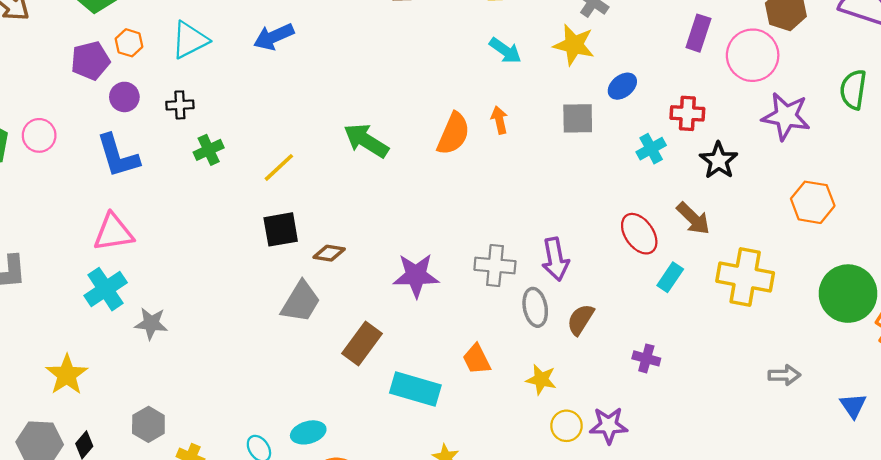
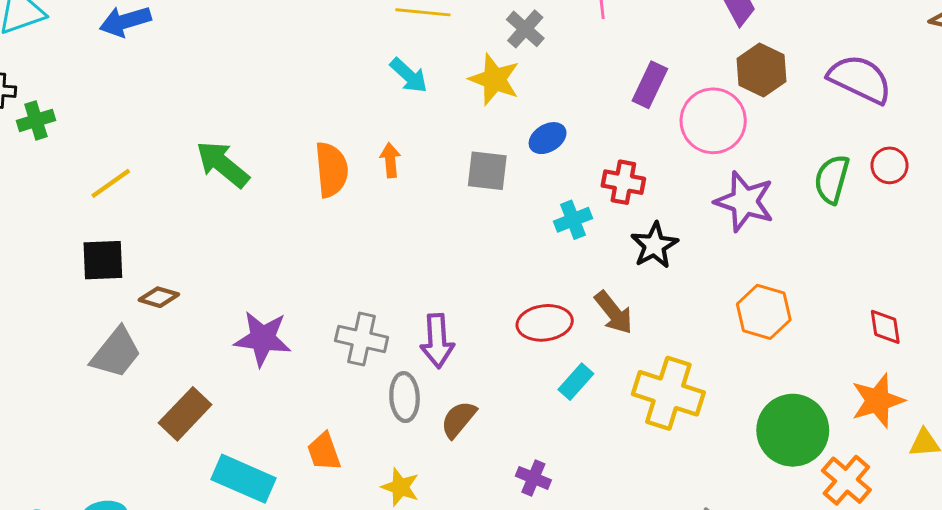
orange semicircle: (453, 134) -> (331, 170), turned -36
green cross: (209, 150) -> (36, 120), moved
red ellipse: (639, 234) -> (545, 323), turned -69

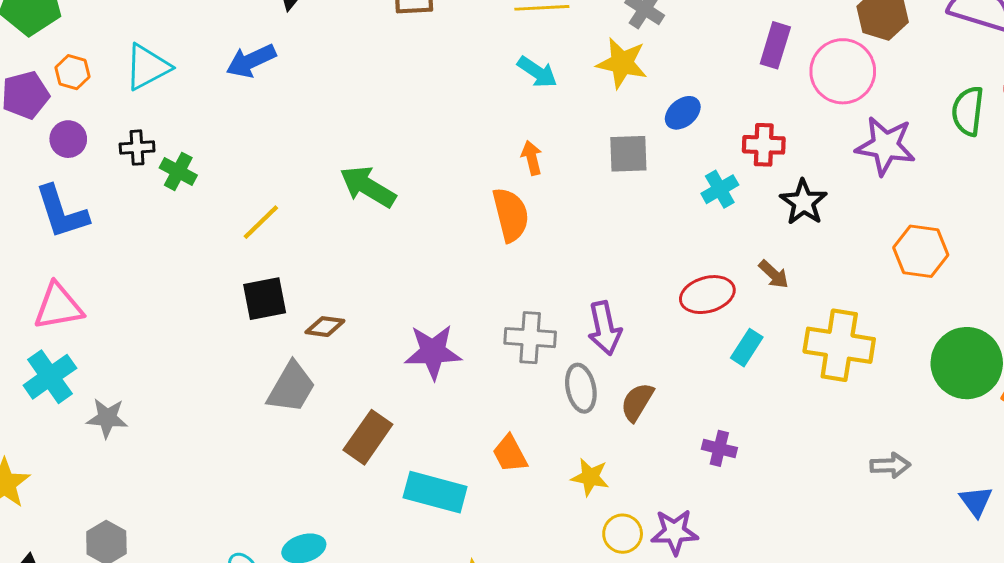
green cross: (36, 120) -> (178, 171), turned -36
orange semicircle: (331, 170) -> (511, 215), moved
brown arrow: (614, 313) -> (774, 274), size x0.7

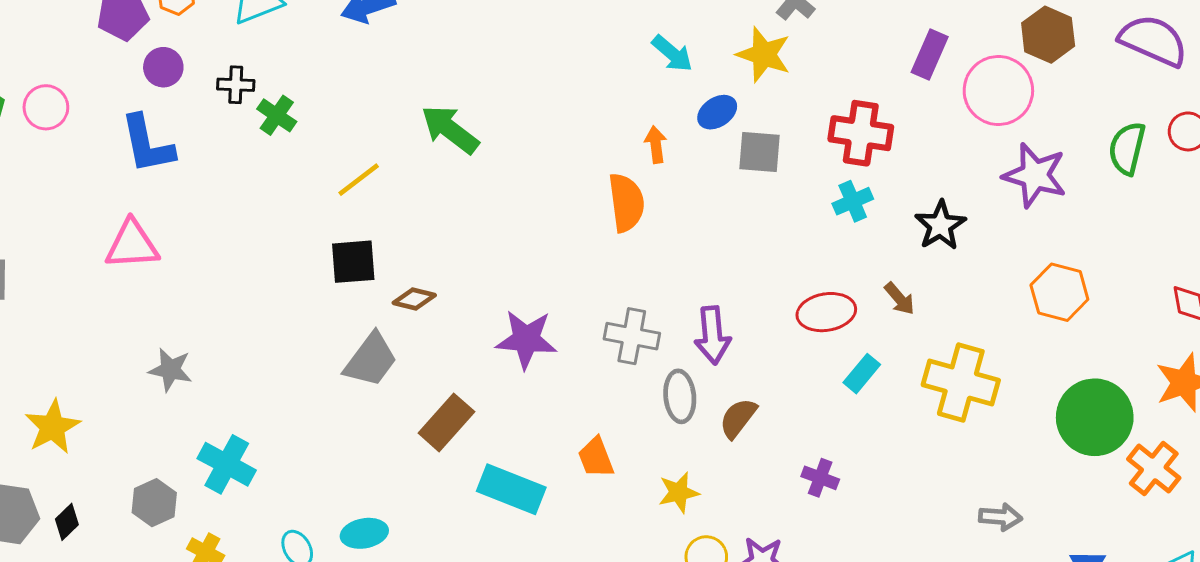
blue ellipse: (683, 113) -> (717, 112), moved
red cross: (764, 145) -> (861, 133), moved, size x1.4
green arrow: (368, 187) -> (450, 129), moved
cyan cross: (50, 377) -> (227, 464), moved, turned -33
yellow star: (590, 477) -> (679, 492), turned -30

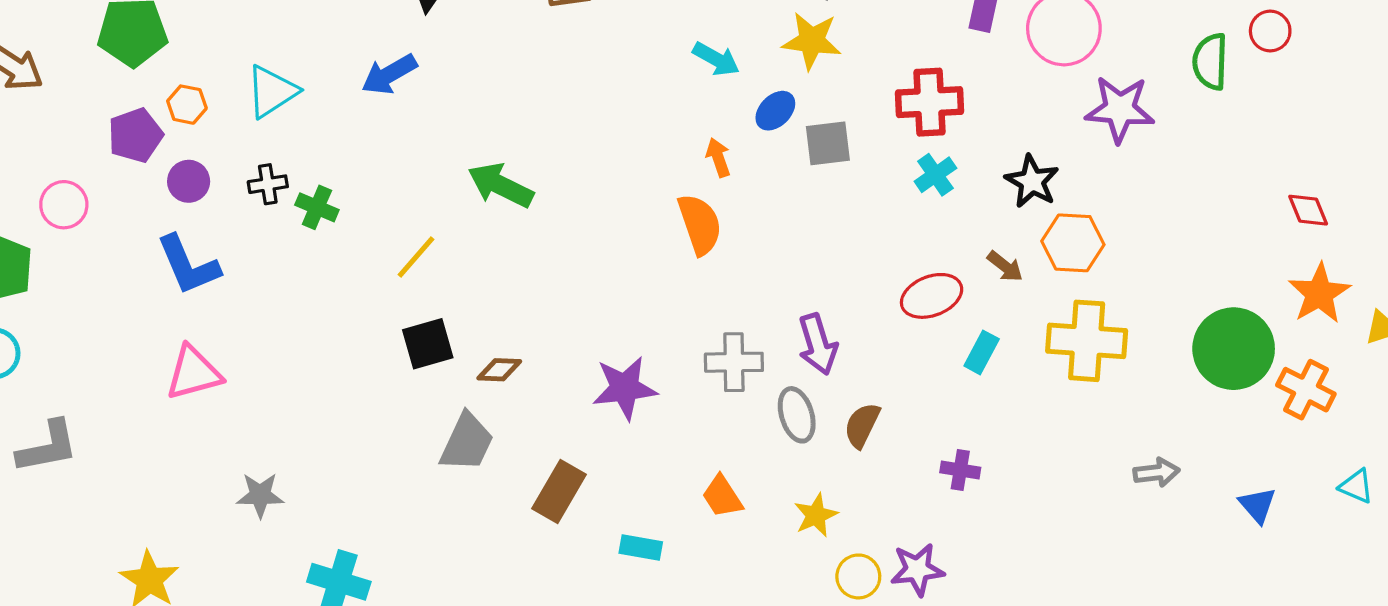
pink circle: (46, 107) -> (64, 205), moved
orange hexagon: (1059, 292) -> (1073, 243), moved
cyan rectangle: (511, 489) -> (641, 547), size x0.6

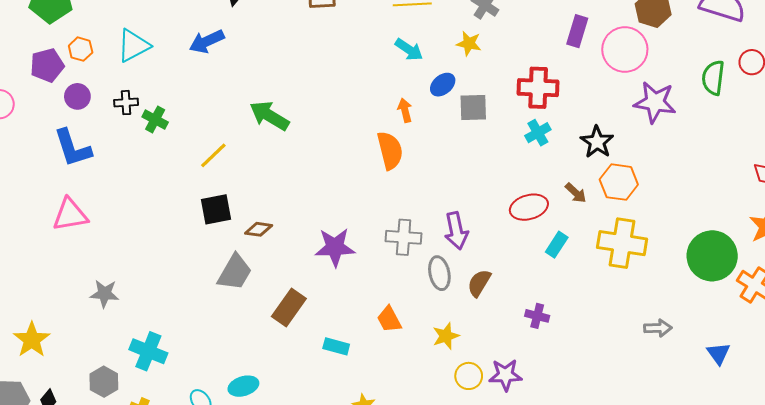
yellow star: (812, 41) -> (469, 43), size x0.7

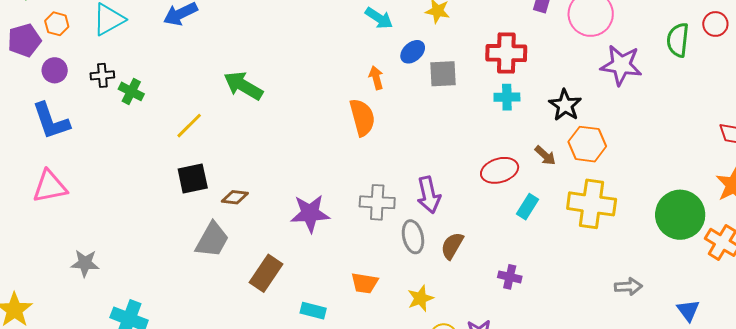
cyan cross: (538, 133) -> (507, 97), turned 30
orange trapezoid: (389, 319) -> (365, 283), turned -52

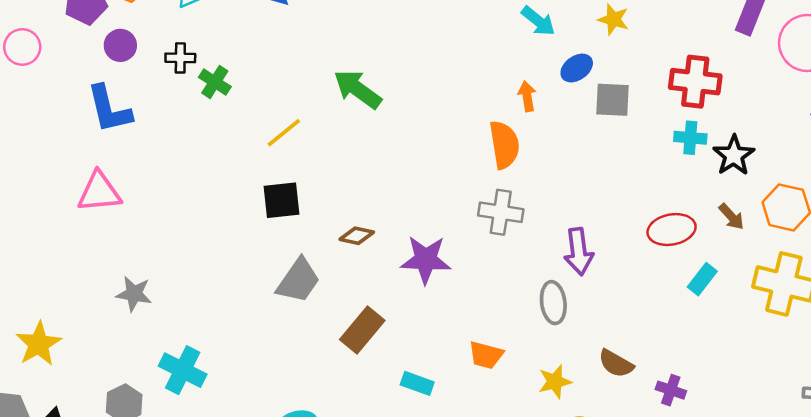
black star: (565, 105) -> (734, 155), moved
brown diamond: (235, 197) -> (357, 236), moved
gray cross: (377, 202) -> (501, 212), moved
brown semicircle: (452, 246) -> (616, 364), moved, turned -96
purple cross: (510, 277) -> (671, 390), moved

